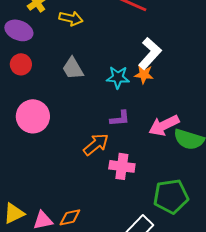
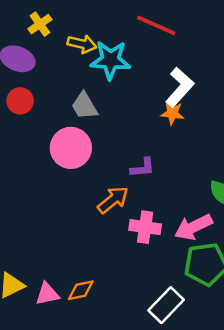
cyan star: (118, 77) -> (110, 60), moved, size x1.4
pink circle: (33, 116) -> (71, 148), moved
pink arrow: (164, 125) -> (193, 227), moved

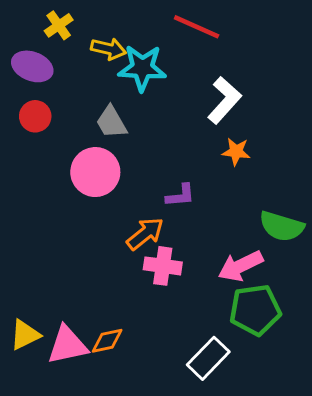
orange star: (172, 113) -> (236, 152), moved
pink cross: (145, 227) -> (163, 266), moved
pink triangle: (47, 294) -> (67, 345), size x1.4

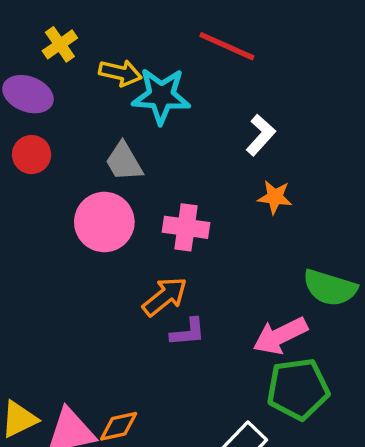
white L-shape: (224, 100) -> (261, 135), size x0.7
purple L-shape: (180, 196) -> (188, 332), moved
pink cross: (163, 266) -> (186, 227), moved

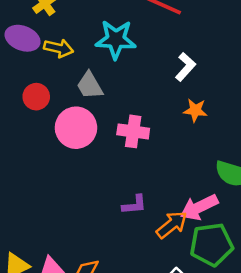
yellow arrow: (120, 73) -> (59, 48), moved
red circle: (32, 155) -> (36, 97), moved
orange arrow: (165, 297) -> (172, 225), moved

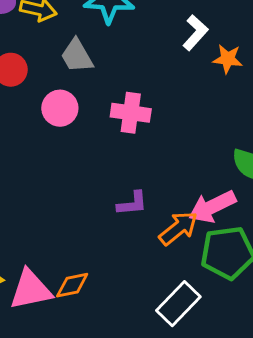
orange star: (195, 110) -> (228, 59), moved
pink circle: (76, 128) -> (60, 108), size x0.7

